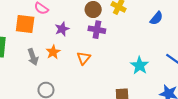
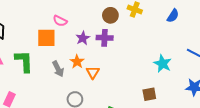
purple cross: (97, 30) -> (105, 38), moved
orange triangle: (84, 58) -> (93, 72), moved

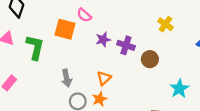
brown circle: (110, 15) -> (150, 59), moved
orange star: (77, 62) -> (100, 99), moved
gray arrow: (58, 69) -> (67, 78), moved

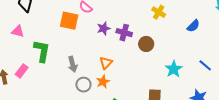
green L-shape: (35, 47) -> (42, 51), moved

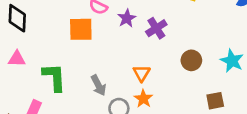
purple star: (104, 28) -> (127, 18), moved
purple cross: (124, 33) -> (156, 28), turned -35
brown circle: (146, 44) -> (191, 60), moved

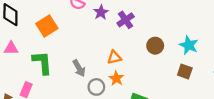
orange square: (81, 29) -> (47, 26), moved, turned -30
orange triangle: (142, 73) -> (114, 57), turned 48
brown square: (215, 101) -> (185, 72), moved, turned 32

